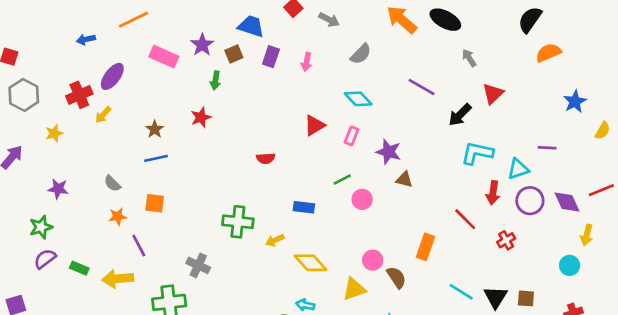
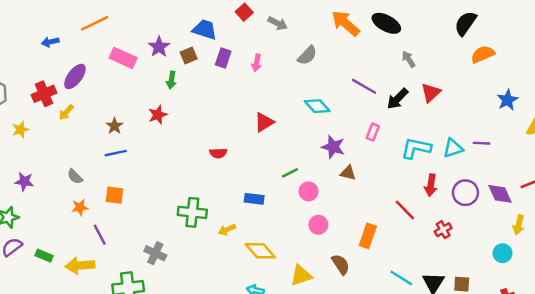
cyan diamond: (358, 99) -> (317, 106), moved
black arrow: (460, 115) -> (397, 99), moved
pink rectangle: (352, 136) -> (373, 132), moved
cyan triangle: (518, 169) -> (453, 148), moved
pink circle: (373, 260) -> (318, 225), moved

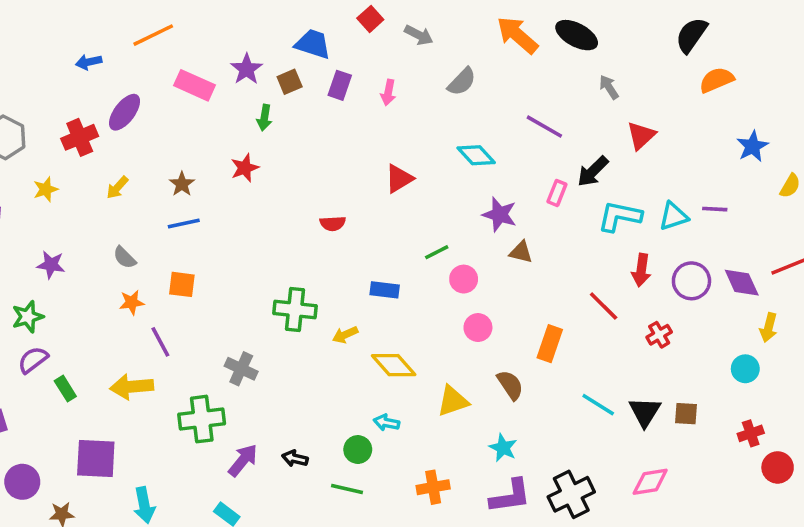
black arrow: (397, 99) -> (593, 171), moved
yellow arrow: (66, 112) -> (117, 188), moved
green rectangle: (44, 256) -> (65, 389), moved, turned 35

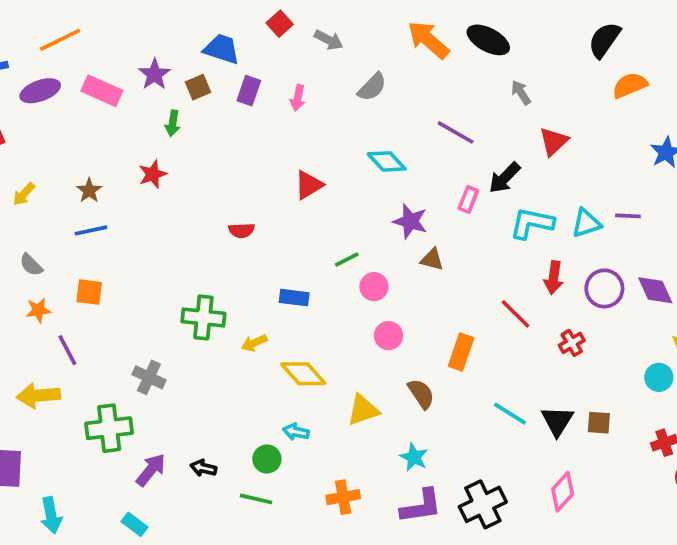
purple ellipse: (125, 112) -> (40, 91), moved, turned 33
pink diamond: (650, 482) -> (563, 492), turned -39

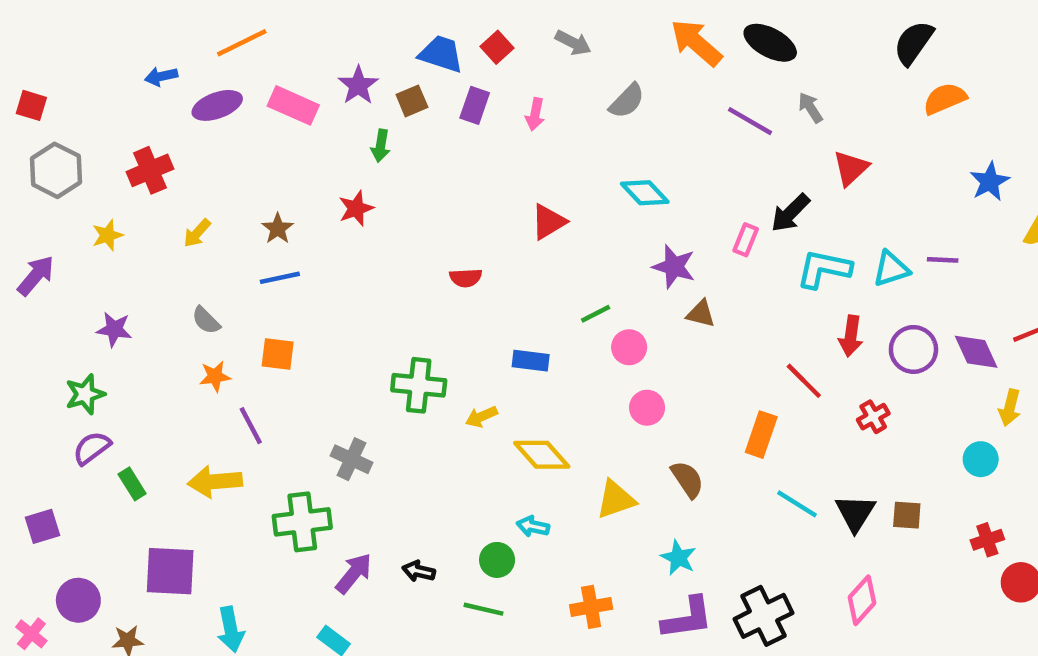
red square: (280, 24) -> (497, 47), moved
purple line: (456, 132) -> (750, 121), moved
orange rectangle: (461, 352) -> (761, 435), moved

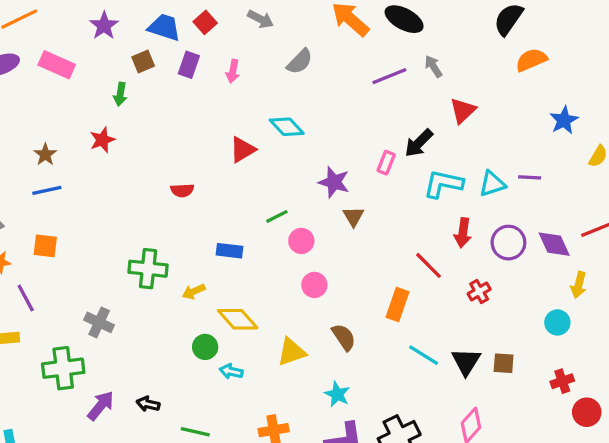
purple star: (358, 85) -> (104, 26), moved
purple line: (750, 121) -> (389, 76), turned -52
cyan diamond: (645, 193) -> (287, 127), moved
brown triangle: (701, 314) -> (354, 216), turned 45
green circle: (497, 560) -> (205, 347), moved

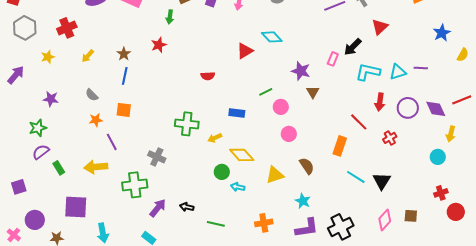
blue line: (47, 190) -> (125, 76), turned -66
brown square: (504, 363) -> (411, 216), moved

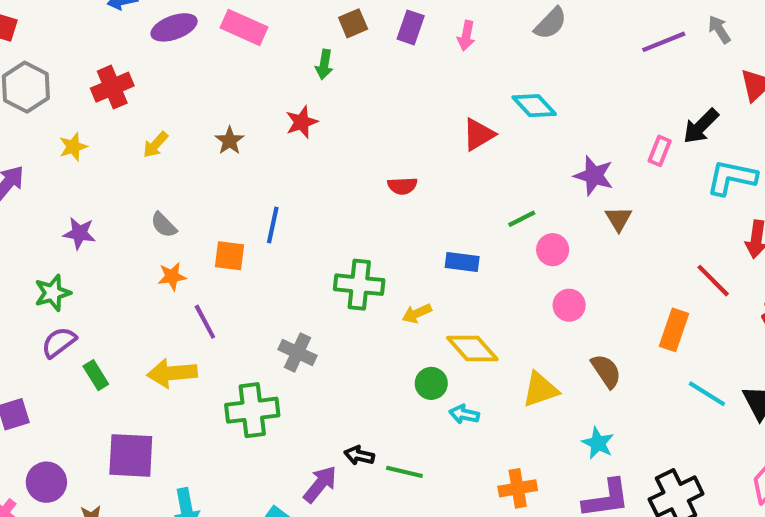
blue line: (125, 76) -> (273, 225), moved
purple arrow: (158, 208) -> (320, 484), moved
green line: (216, 224) -> (404, 472), moved

